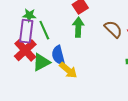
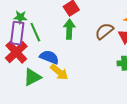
brown semicircle: (113, 29) -> (104, 31), turned -84
blue semicircle: (58, 55) -> (49, 57), turned 126
green triangle: (41, 62) -> (32, 77), moved

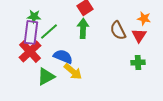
brown semicircle: (104, 31) -> (118, 30), turned -78
green line: (35, 32) -> (49, 31), turned 72

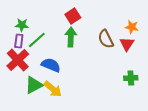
purple rectangle: (31, 32) -> (19, 41), size x0.6
green cross: (138, 62) -> (131, 78), moved
yellow arrow: (73, 71) -> (53, 89), moved

